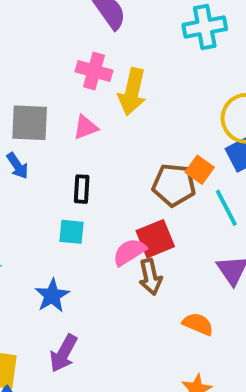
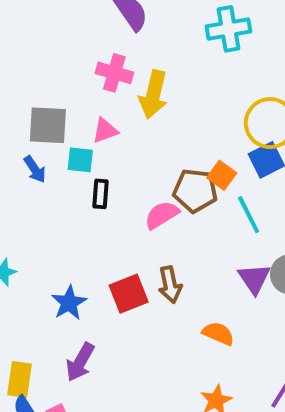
cyan square: (71, 232) -> (80, 160), moved
red square: (155, 239) -> (129, 294), moved
pink semicircle: (129, 252) -> (162, 215), moved

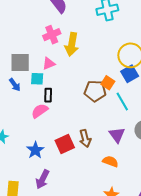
pink cross: (114, 73) -> (52, 35), turned -36
pink semicircle: (162, 215) -> (40, 111), moved
purple triangle: (254, 279) -> (117, 135), moved

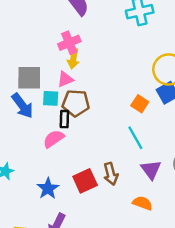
yellow arrow: (72, 44) -> (73, 59), moved, size x0.7
blue arrow: (15, 85) -> (22, 106), size x1.5
brown pentagon: (95, 91) -> (76, 103), moved
cyan line: (122, 101) -> (135, 138), moved

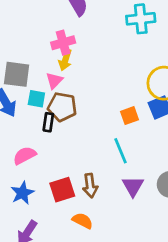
pink triangle: (65, 79) -> (54, 81), turned -30
orange square: (140, 104) -> (129, 116), turned 30
pink semicircle: (54, 139) -> (25, 155), moved
orange semicircle: (143, 203) -> (83, 221), moved

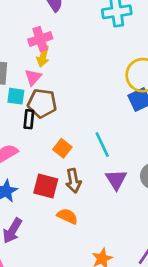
orange square: (129, 116) -> (62, 148), moved, turned -30
red square: (62, 190) -> (46, 186), turned 35

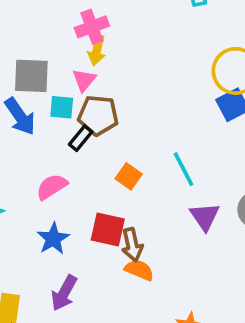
black rectangle: (29, 119) -> (81, 138), turned 36
brown arrow: (73, 181) -> (132, 245), moved

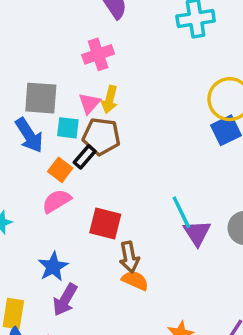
yellow arrow: (97, 50) -> (110, 99), moved
cyan line: (183, 169) -> (181, 212), moved
orange square: (129, 176) -> (60, 170), moved
red square: (108, 229) -> (105, 223), moved
blue star: (53, 239) -> (53, 267), moved

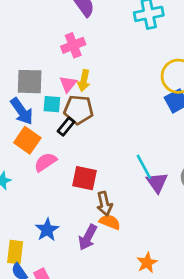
orange square: (60, 170) -> (27, 140), moved, size x1.4
blue star: (53, 267) -> (47, 230), moved
purple arrow: (65, 300) -> (88, 237), moved

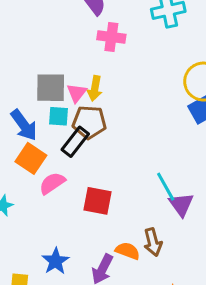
pink cross: (73, 45) -> (111, 37), moved, turned 30
gray square: (30, 82) -> (51, 88), moved
black rectangle: (66, 126) -> (75, 142), size x1.4
brown arrow: (104, 204) -> (153, 242), moved

